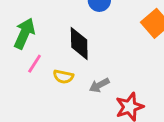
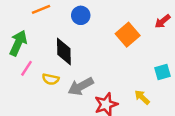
gray arrow: (99, 85) -> (81, 86), size x1.5

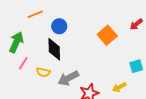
blue circle: (81, 15) -> (59, 26), moved
yellow arrow: (142, 97) -> (119, 87), turned -72

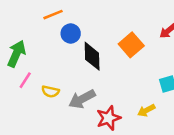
orange line: (35, 14) -> (53, 15), moved
black diamond: (54, 49) -> (92, 56), moved

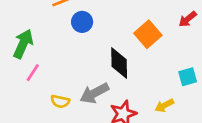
black diamond: (92, 56) -> (119, 63), moved
yellow semicircle: (50, 92) -> (60, 101), moved

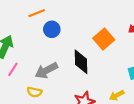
gray arrow: (94, 93) -> (46, 70), moved

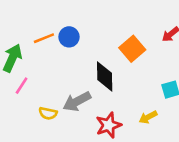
orange line: (37, 13) -> (44, 38), moved
gray arrow: (46, 70) -> (77, 101), moved

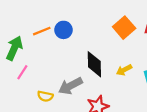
orange square: (132, 49) -> (124, 28), moved
yellow arrow: (148, 117) -> (124, 70), moved

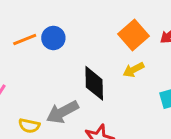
yellow arrow: (124, 70) -> (134, 70), moved

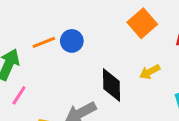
orange square: (134, 35) -> (142, 23), moved

